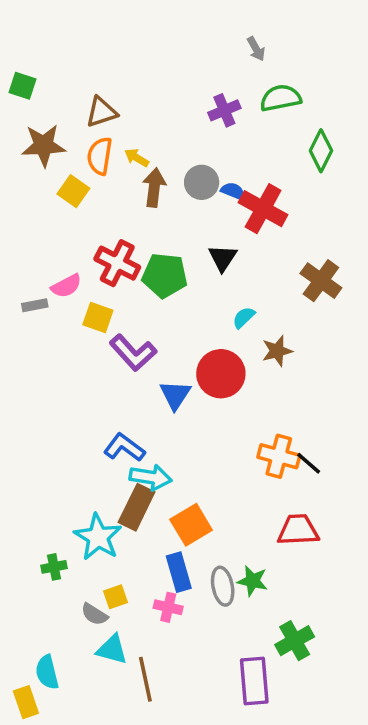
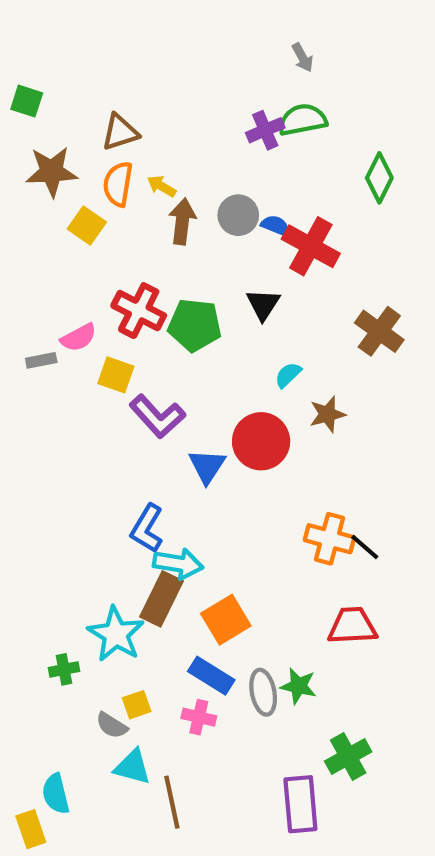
green semicircle: (281, 98) -> (303, 120), moved
blue L-shape: (124, 447) -> (147, 528), turned -96
blue rectangle: (179, 572) -> (211, 676), turned -42

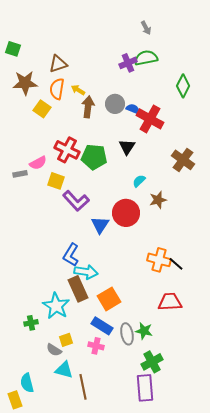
brown rectangle: (161, 599) -> (78, 289), turned -50
green cross: (348, 757) -> (152, 362), moved

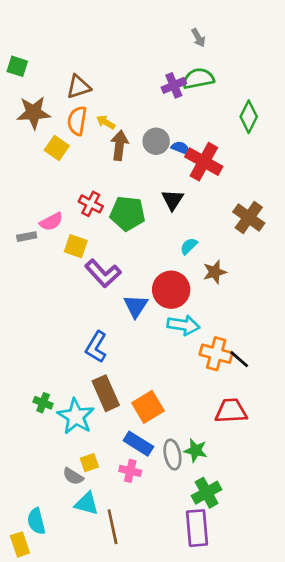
red cross: (67, 150) -> (91, 204), size x0.7
cyan arrow: (86, 272) -> (183, 325), moved
green cross: (31, 323) -> (43, 403), moved, turned 32

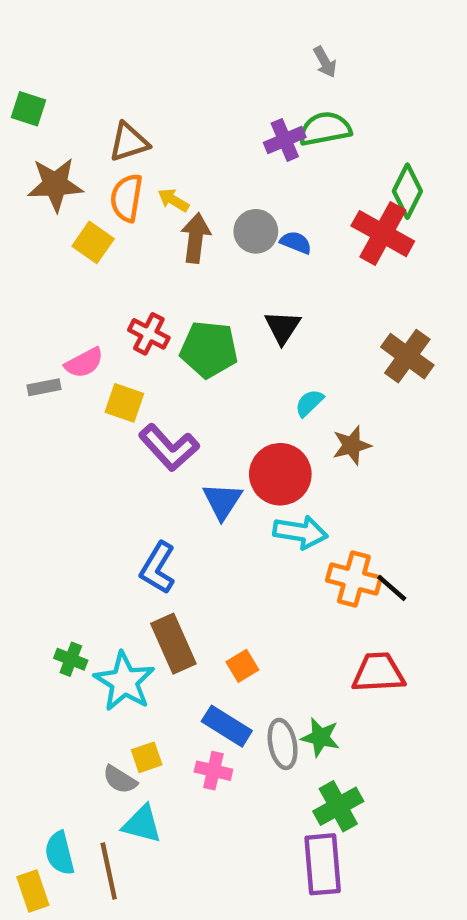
red cross: (204, 162) -> (383, 234), moved
orange square: (148, 407) -> (242, 666), size x0.6
brown line: (113, 527) -> (109, 871), moved

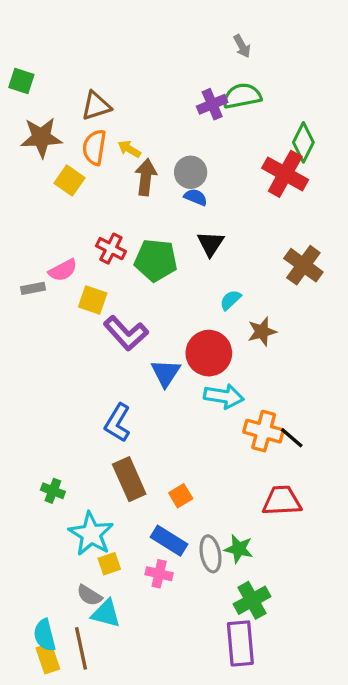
blue semicircle: (296, 242) -> (196, 197), moved
cyan star: (124, 682) -> (91, 534), moved
gray semicircle: (120, 780) -> (89, 595), moved
yellow rectangle: (33, 891) -> (48, 658), moved

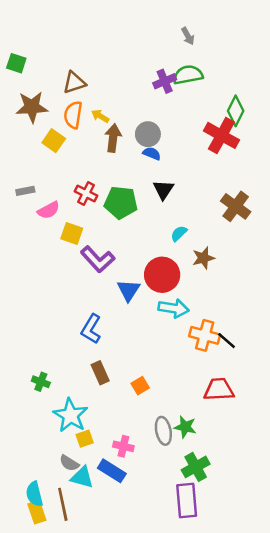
gray rectangle: (33, 288) -> (25, 191), moved
brown rectangle: (129, 479) -> (100, 373), size x0.7
blue rectangle: (169, 541) -> (112, 471), moved

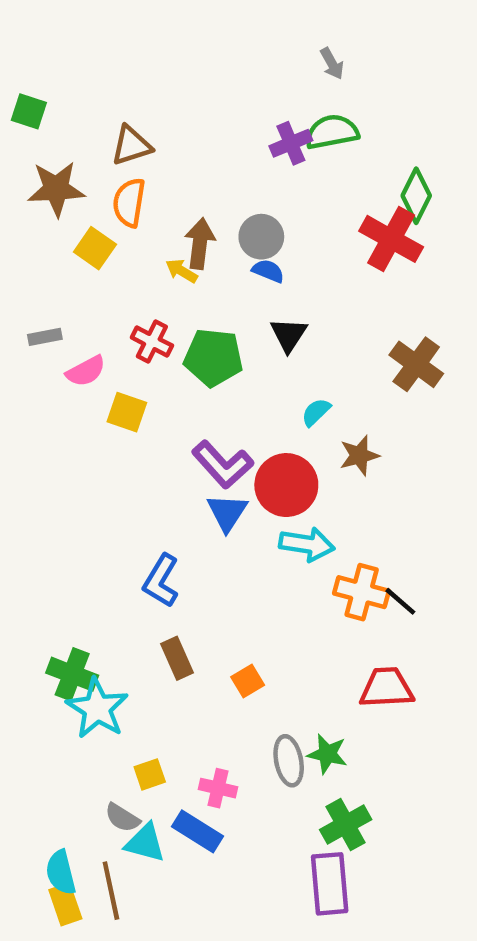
yellow arrow: (100, 116) -> (182, 271), moved
purple L-shape: (98, 259) -> (223, 465), moved
green cross: (41, 382) -> (72, 674), size x1.5
cyan star: (71, 415) -> (97, 708), moved

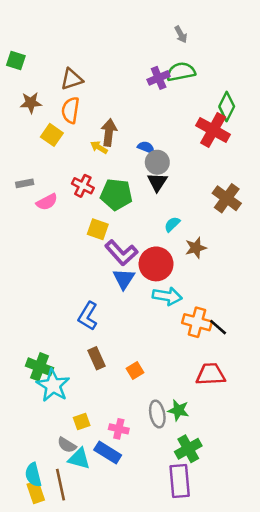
brown star: (56, 189) -> (31, 103), size x0.7
gray circle: (261, 237) -> (157, 162), moved
yellow square: (127, 412) -> (98, 229), moved

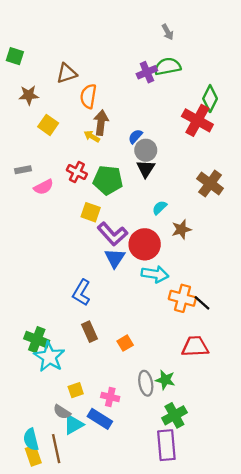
orange semicircle: (70, 110) -> (88, 96), moved
blue semicircle: (146, 147) -> (135, 136), turned -70
cyan triangle: (79, 459) -> (73, 425), turned -45

